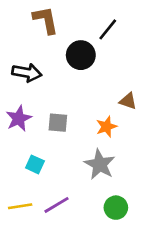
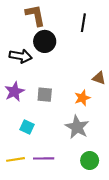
black line: (108, 29) -> (83, 23), turned -30
black circle: (81, 55) -> (45, 41), moved
purple line: (56, 205) -> (44, 158), turned 30

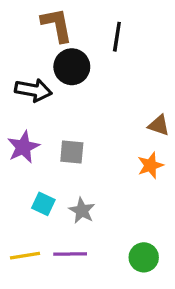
black line: (83, 23) -> (117, 37), moved
orange star: (82, 98) -> (150, 165), moved
gray star: (77, 127) -> (82, 211), moved, size x0.7

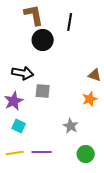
black arrow: (33, 90) -> (23, 73), moved
purple star: (23, 147) -> (14, 101), moved
cyan square: (43, 204) -> (19, 126), moved
gray star: (82, 211) -> (71, 126), moved

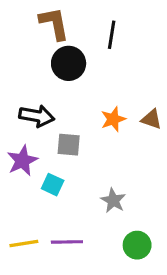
orange star: (90, 99) -> (113, 119), moved
cyan square: (19, 126) -> (53, 185), moved

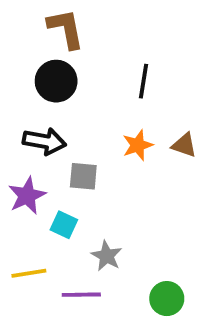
black line: (112, 35) -> (143, 81), moved
black circle: (69, 63) -> (56, 81), moved
gray star: (113, 200) -> (107, 256), moved
yellow line: (24, 244) -> (29, 273), moved

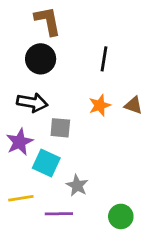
cyan square: (64, 225) -> (46, 163), size x1.4

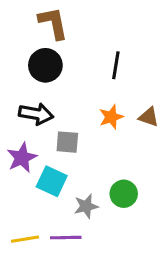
gray star: (77, 186) -> (86, 206), turned 30
yellow line: (21, 198) -> (25, 239), moved
green circle: (121, 216) -> (124, 194), moved

